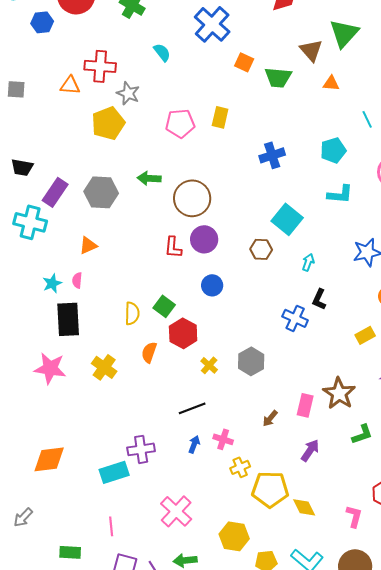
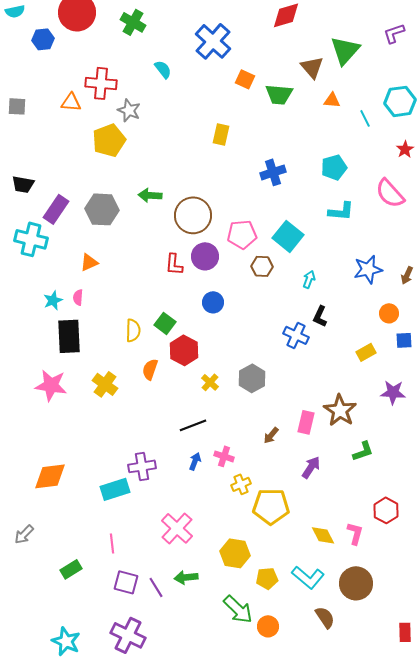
cyan line: (367, 119) -> (365, 118), moved
pink pentagon: (180, 123) -> (242, 234), moved
yellow diamond: (304, 507) -> (323, 535), moved
green rectangle: (70, 552) -> (71, 569), turned -35

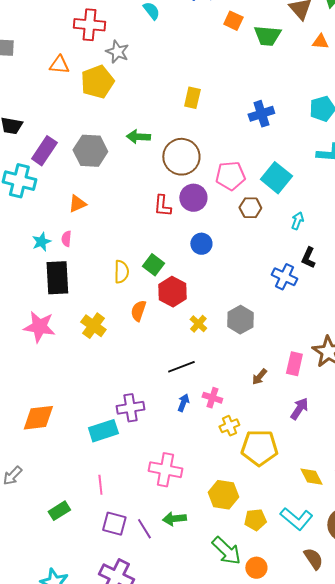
orange triangle: (71, 102) -> (59, 65), moved
yellow rectangle: (221, 134) -> (192, 98), moved
pink cross: (177, 528) -> (165, 470), turned -32

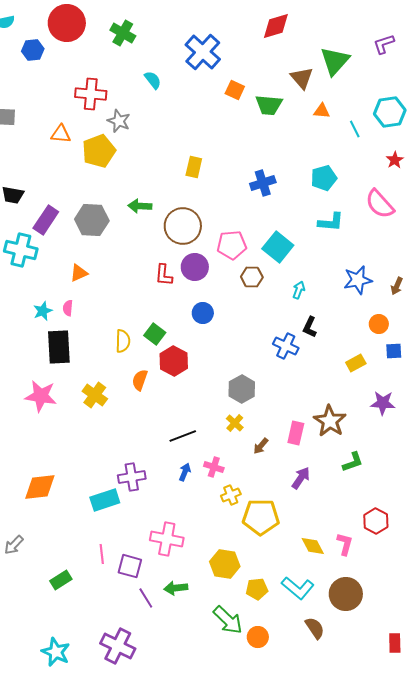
yellow cross: (198, 324) -> (235, 423), moved
purple square: (114, 524) -> (130, 566), moved

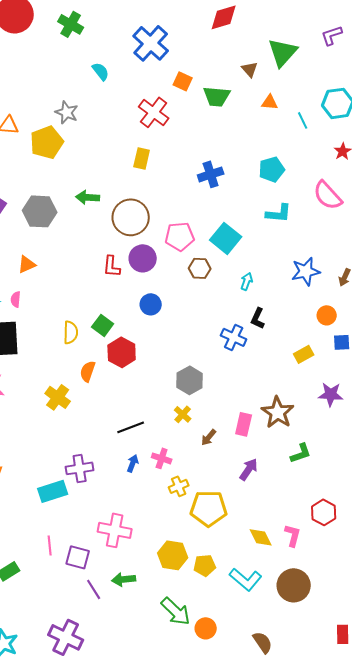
brown triangle: (302, 78) -> (250, 69), size x0.7
red cross: (91, 94) -> (154, 112), moved, turned 32
yellow cross: (95, 395) -> (58, 397), moved
yellow pentagon: (257, 589) -> (205, 565), moved
brown semicircle: (315, 628) -> (263, 642), moved

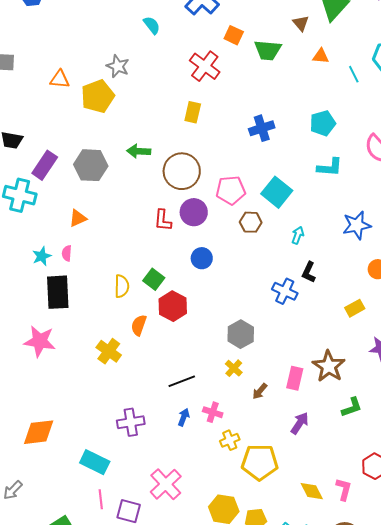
cyan rectangle: (53, 491) -> (95, 462), moved, turned 44
pink cross: (115, 530) -> (166, 484), turned 36

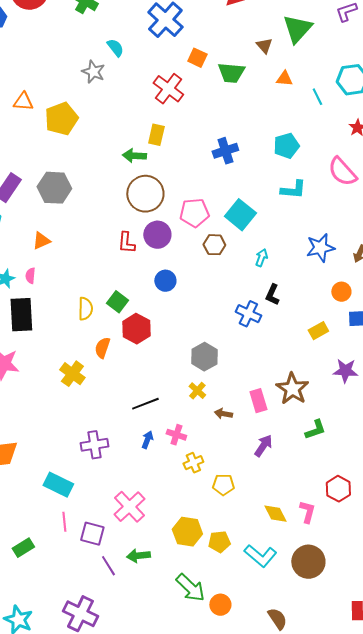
gray star: (118, 66) -> (93, 72), moved
green arrow: (139, 151) -> (134, 156), moved
pink rectangle: (295, 378) -> (258, 401), turned -30
brown arrow: (260, 391) -> (223, 414), turned 60
yellow pentagon: (260, 462) -> (223, 485), size x0.6

